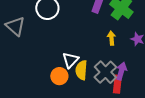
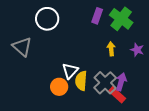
gray triangle: (15, 26) -> (22, 47), moved
red rectangle: (117, 84) -> (117, 95), turned -54

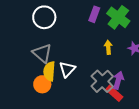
gray triangle: (22, 47) -> (42, 53), moved
yellow semicircle: (81, 81) -> (49, 71), moved
orange circle: (59, 87) -> (42, 84), moved

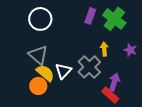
yellow semicircle: (49, 71) -> (45, 73), turned 126
gray cross: (102, 81) -> (89, 67), moved

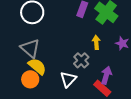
gray cross: (89, 67) -> (81, 60), size x0.7
white triangle: (63, 71) -> (68, 79), moved

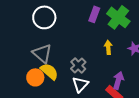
gray cross: (81, 60) -> (78, 65), moved
orange circle: (30, 79) -> (35, 77), moved

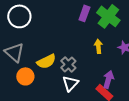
white circle: (44, 17) -> (19, 16), moved
gray triangle: (42, 53) -> (14, 52), moved
yellow semicircle: (49, 71) -> (46, 61), moved, turned 114

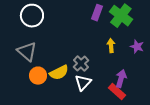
yellow semicircle: (46, 61) -> (59, 73), moved

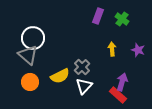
white circle: (32, 16) -> (33, 38), moved
green cross: (121, 16) -> (122, 19), size x0.6
orange circle: (38, 76) -> (30, 82), moved

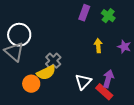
gray cross: (82, 67) -> (53, 61), moved
orange circle: (30, 82) -> (31, 84), moved
white triangle: (84, 86) -> (83, 82), moved

